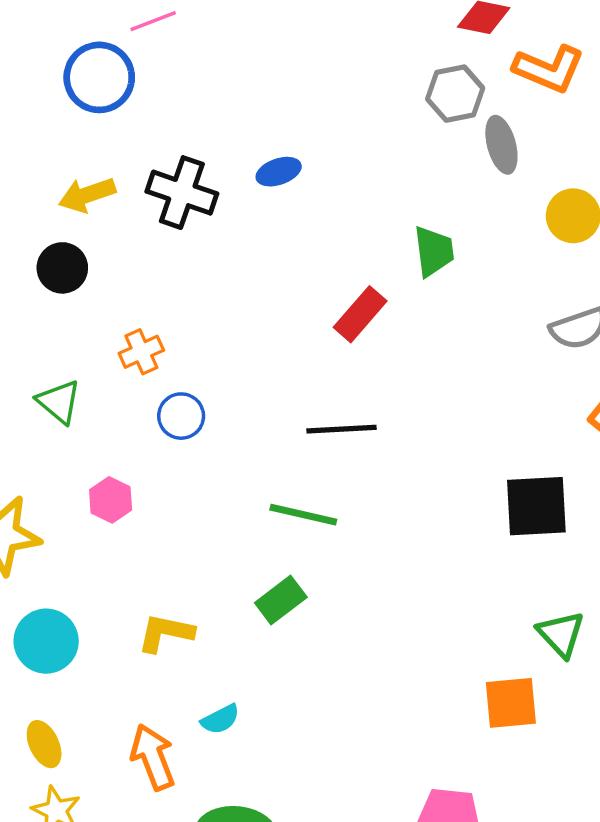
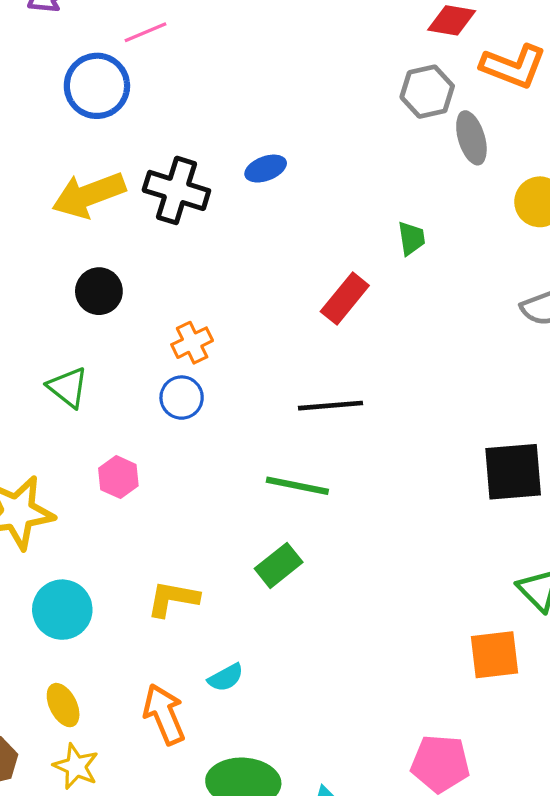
yellow arrow: (87, 195) -> (89, 195), size x1.4
green trapezoid: (434, 251) -> (411, 238), size x0.7
black circle: (62, 268) -> (99, 291), moved
orange cross: (141, 352) -> (192, 343), moved

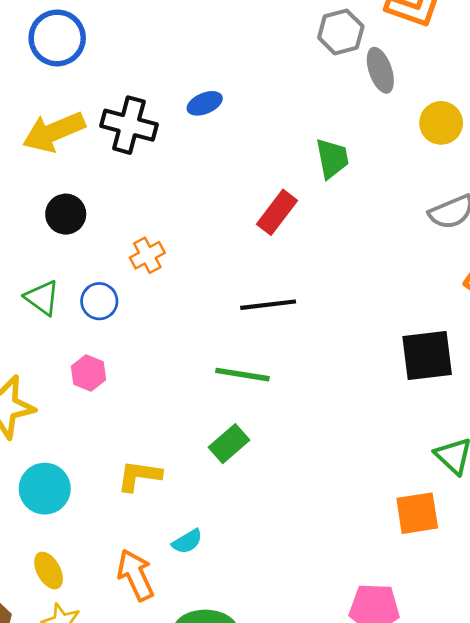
green trapezoid: (411, 238) -> (332, 158), size x1.4
blue circle: (182, 398) -> (99, 301), moved

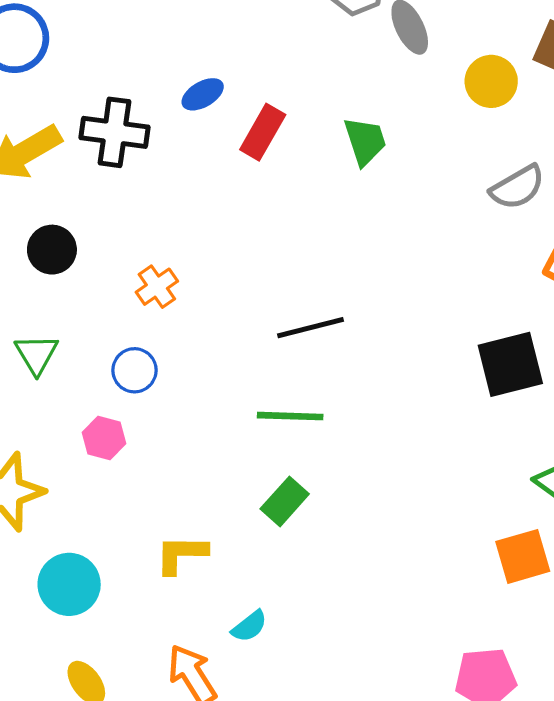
red rectangle: (277, 212) -> (263, 132), moved
green triangle: (42, 298) -> (36, 354), turned 30
blue circle: (99, 301) -> (135, 370), moved

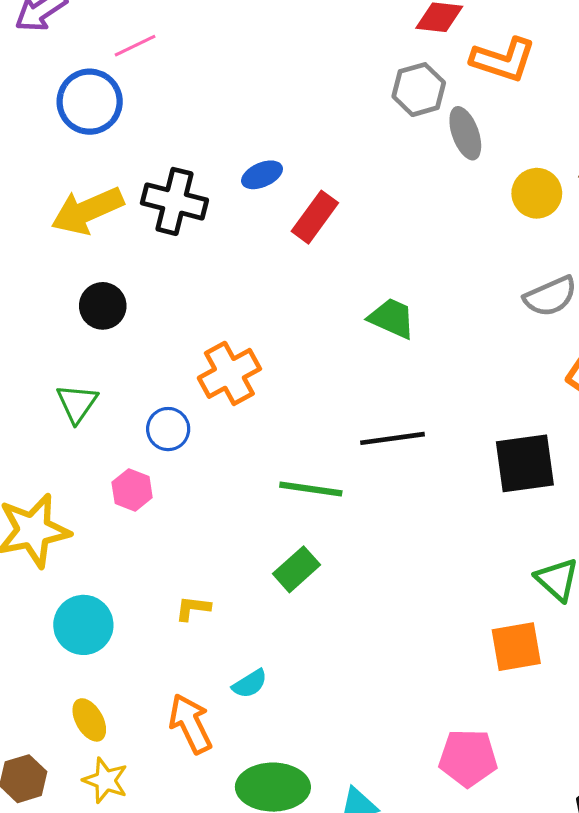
green trapezoid: (365, 141) -> (392, 318), moved, turned -54
orange cross: (157, 287) -> (229, 373), moved, size x1.5
black line: (310, 328) -> (392, 438), moved
yellow L-shape: (181, 554) -> (193, 608), size x0.7

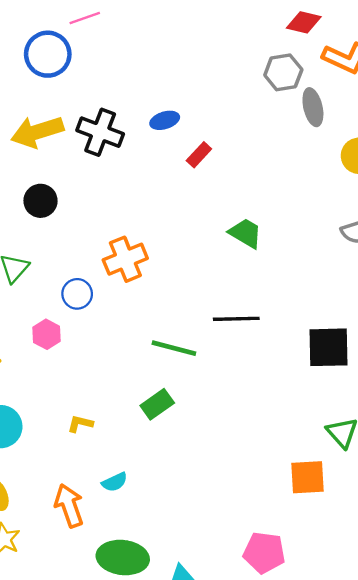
red rectangle: (315, 217) -> (199, 155), size x0.7

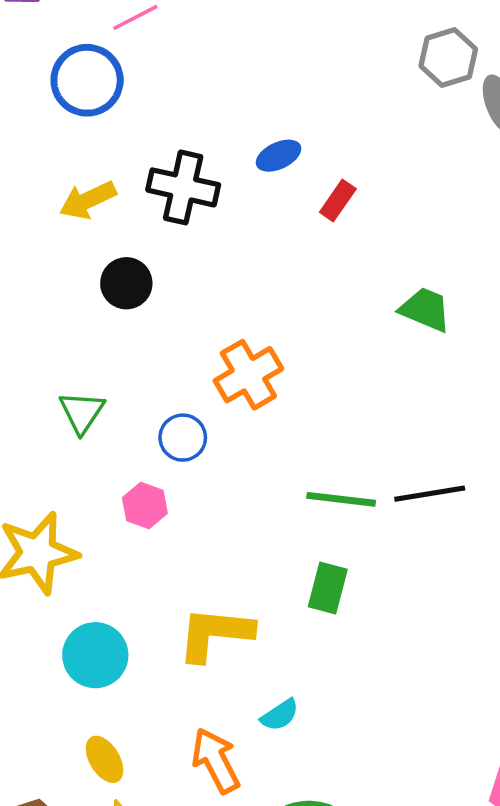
yellow arrow: (37, 132) -> (88, 200), size x0.7
black circle: (41, 201) -> (126, 283), moved
black line: (236, 319) -> (430, 494), moved
green rectangle: (157, 404) -> (328, 588), turned -32
yellow L-shape: (80, 424) -> (215, 634), size x2.0

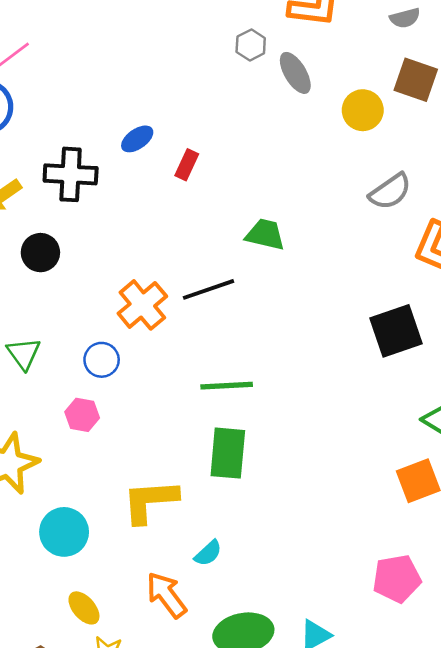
gray hexagon: (448, 57) -> (251, 45), size x0.7
black line: (430, 494) -> (209, 289), moved
green rectangle: (328, 588) -> (228, 453), size x1.4

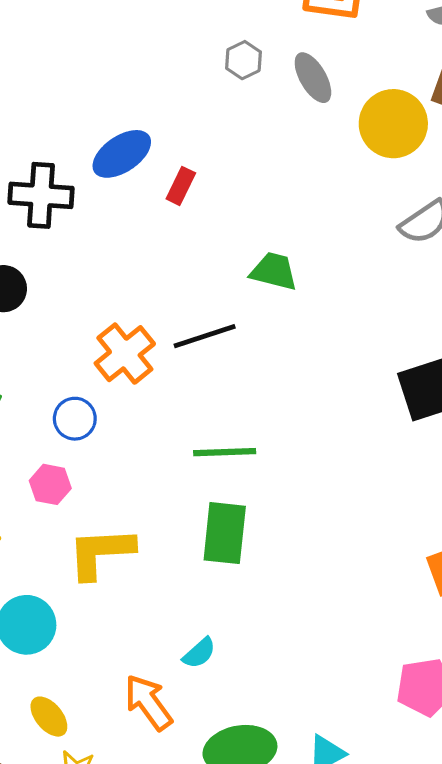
gray hexagon: (251, 45) -> (243, 60), moved
yellow circle: (363, 110) -> (393, 124), size x1.4
blue ellipse: (137, 139) -> (122, 154), size x1.5
yellow L-shape: (150, 501) -> (101, 553), moved

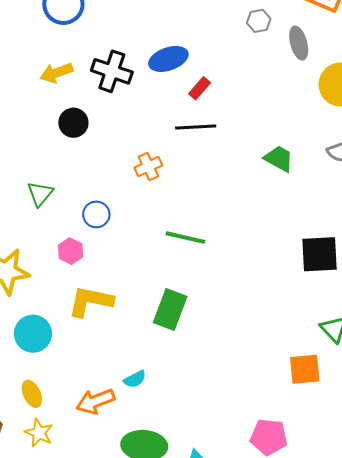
green trapezoid: (274, 271) -> (279, 159), moved
black line: (205, 336) -> (196, 127), moved
orange cross: (125, 354) -> (148, 166), moved, size x0.7
green line: (225, 452) -> (185, 238), moved
orange arrow: (148, 702) -> (95, 401), turned -90

